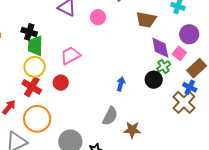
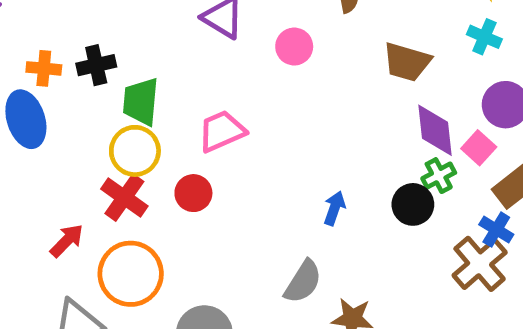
black cross: (29, 32) -> (96, 65), moved, turned -35

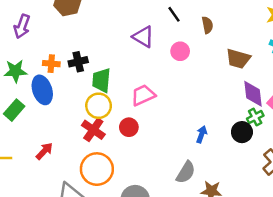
red arrow: (67, 241) -> (44, 151), moved

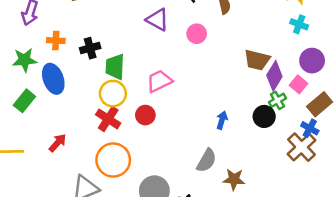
brown trapezoid: (238, 59) -> (257, 60), moved
orange cross: (51, 64) -> (56, 41), moved
purple diamond: (253, 94) -> (274, 76), turned 40

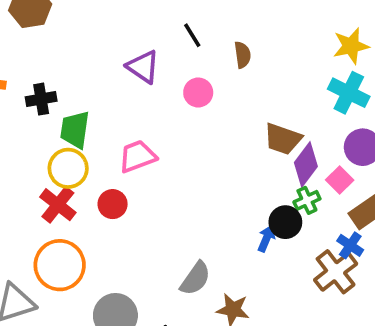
cyan cross: (299, 24) -> (349, 93), size x1.5
blue arrow: (222, 120) -> (266, 239), moved

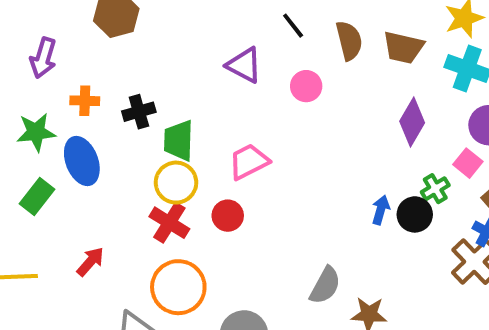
brown semicircle: (242, 55) -> (349, 41), size x1.4
brown trapezoid: (283, 139) -> (403, 47), moved
purple diamond: (306, 164) -> (412, 122), moved
blue arrow: (266, 239) -> (381, 210), moved

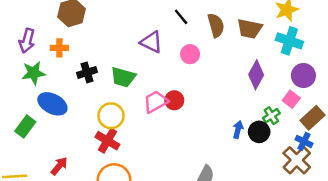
orange cross: (85, 101) -> (59, 48), moved
green star: (36, 132) -> (34, 73), moved
green trapezoid: (179, 140) -> (123, 77), moved, turned -75
blue ellipse: (82, 161) -> (52, 104), turned -40
red circle: (228, 216) -> (174, 100), moved

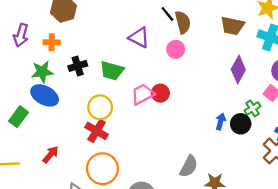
brown semicircle: (216, 25) -> (183, 22), moved
green star: (34, 73) -> (42, 72), moved

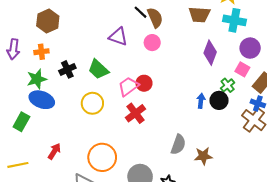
green trapezoid: (112, 71) -> (98, 69), turned 35
red cross: (97, 131) -> (135, 113), moved, turned 30

